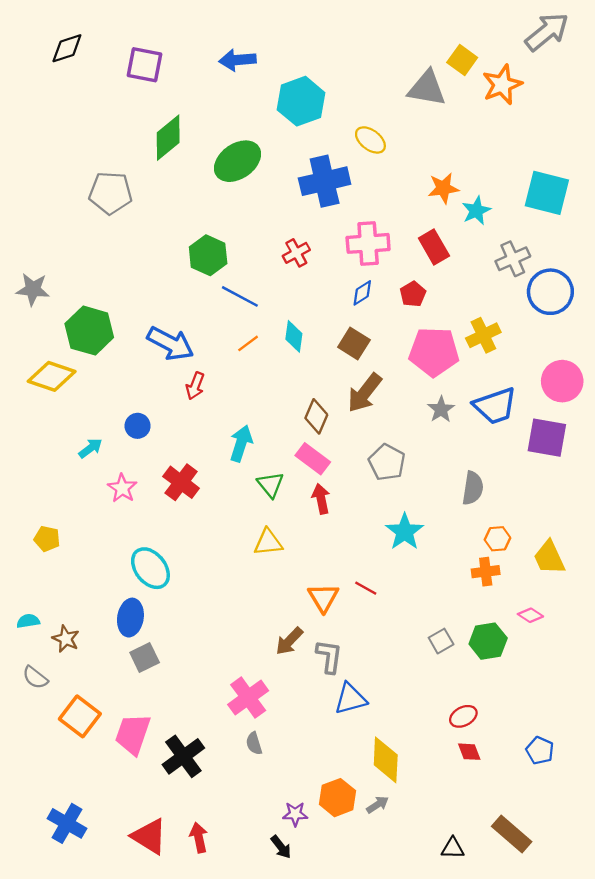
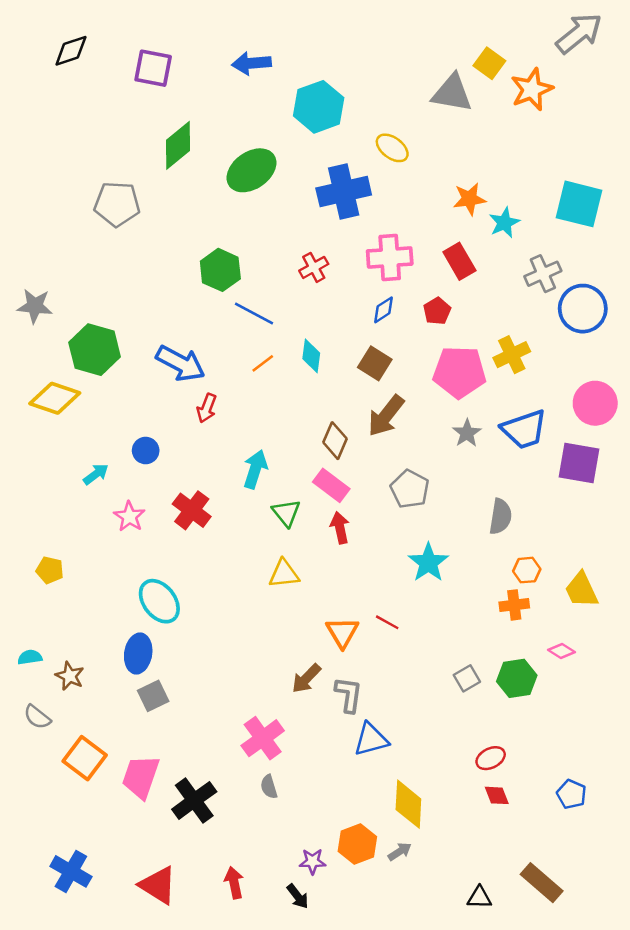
red arrow: (199, 838) -> (234, 883), moved

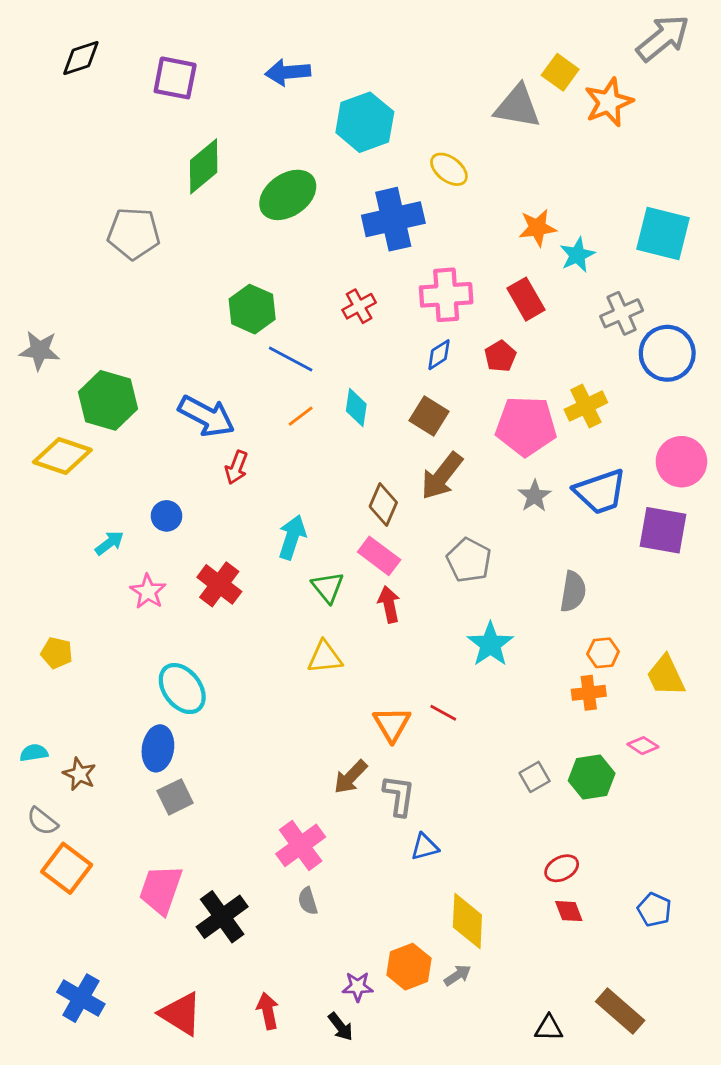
blue triangle: (371, 739) -> (425, 847), size x0.7
orange square: (85, 758) -> (67, 868), moved

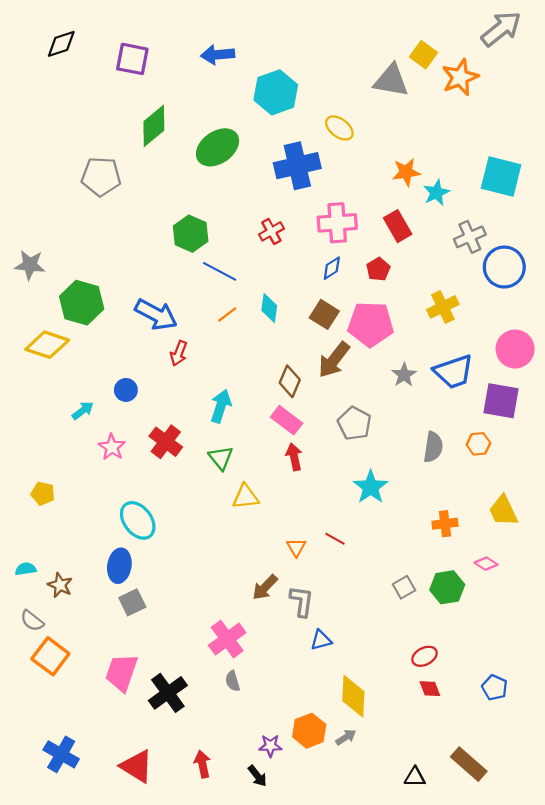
pink pentagon: (526, 426) -> (371, 324), moved
green triangle: (328, 587) -> (221, 458), moved
orange hexagon: (603, 653) -> (478, 444), moved
orange triangle: (392, 724) -> (296, 547), size x0.7

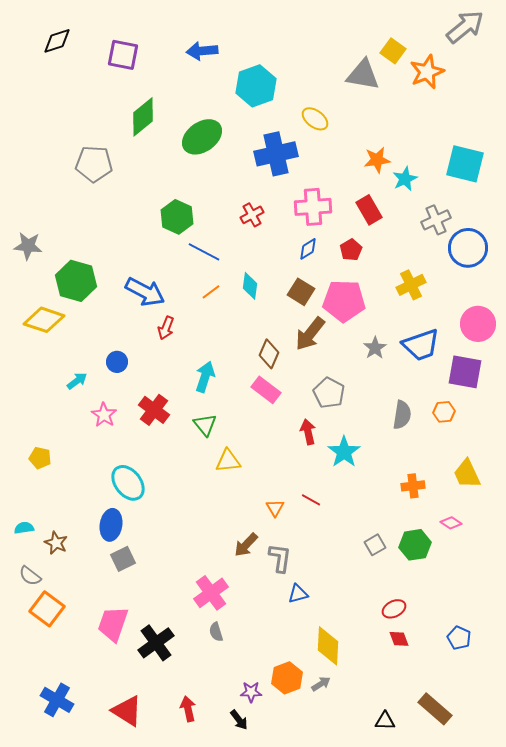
red arrow: (294, 457) -> (308, 432), moved

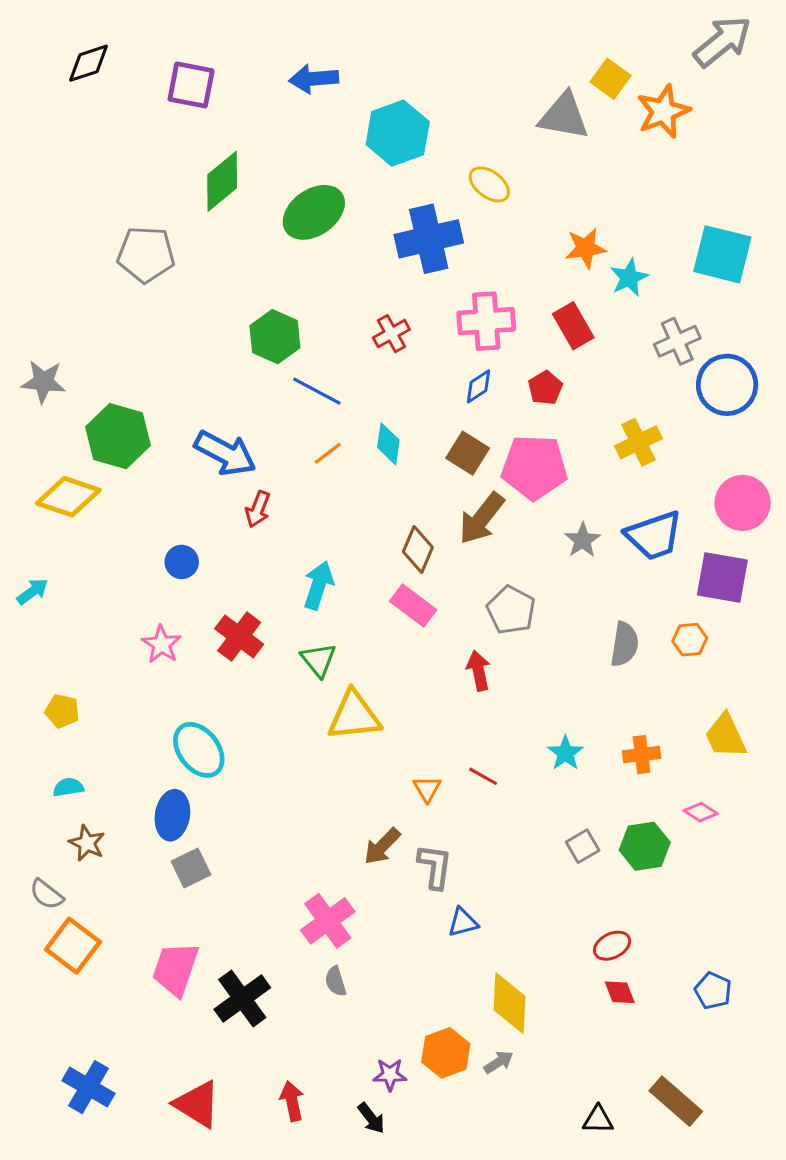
cyan arrow: (77, 381) -> (33, 591), moved
cyan star: (344, 452) -> (565, 753), moved, size x0.7
yellow triangle: (228, 461) -> (354, 716), size x1.4
cyan semicircle: (24, 528) -> (68, 787), moved

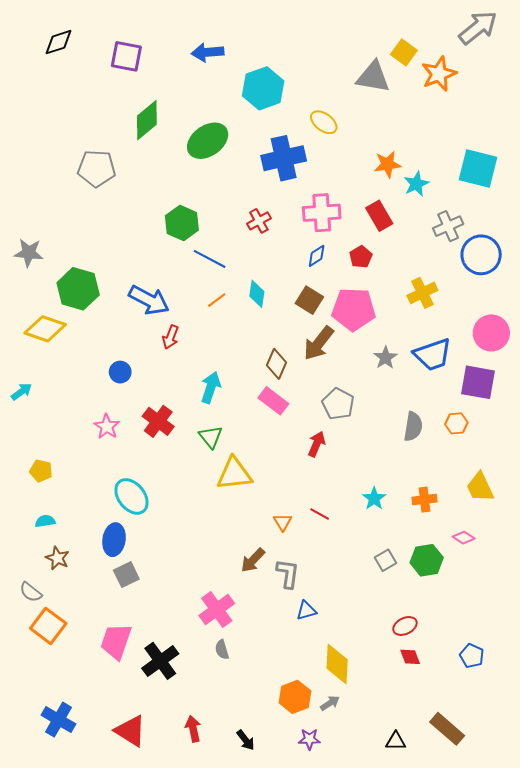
red arrow: (478, 671) -> (317, 444), turned 35
purple star: (390, 1075) -> (309, 739), moved

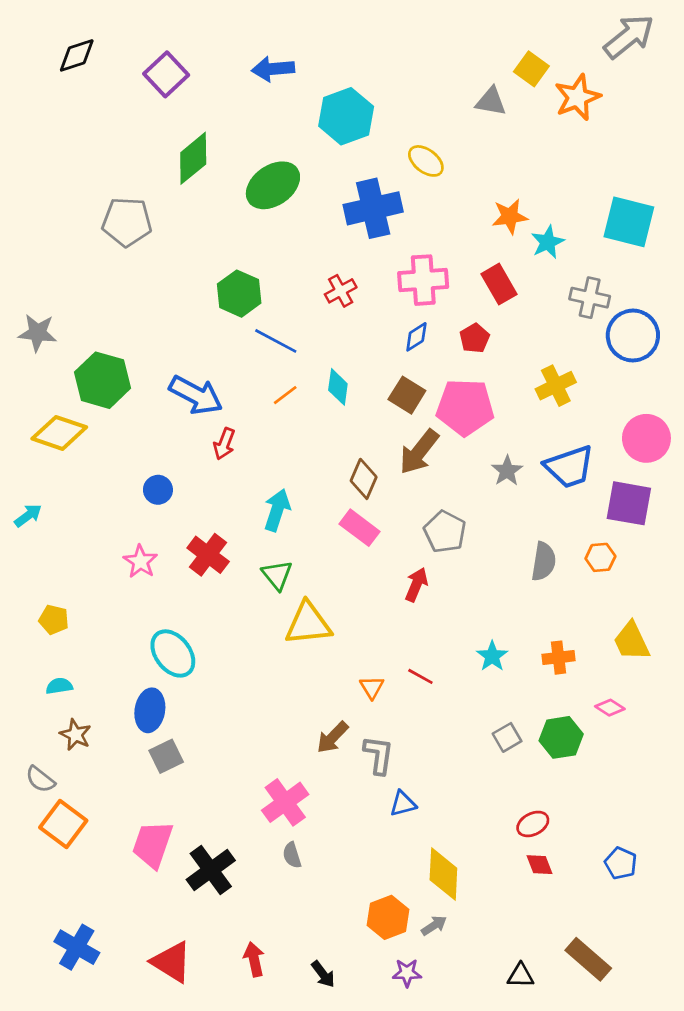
purple square: (126, 56) -> (166, 74), turned 36
gray triangle: (373, 77) -> (491, 101), size x0.7
gray cross: (448, 226) -> (590, 298), turned 36

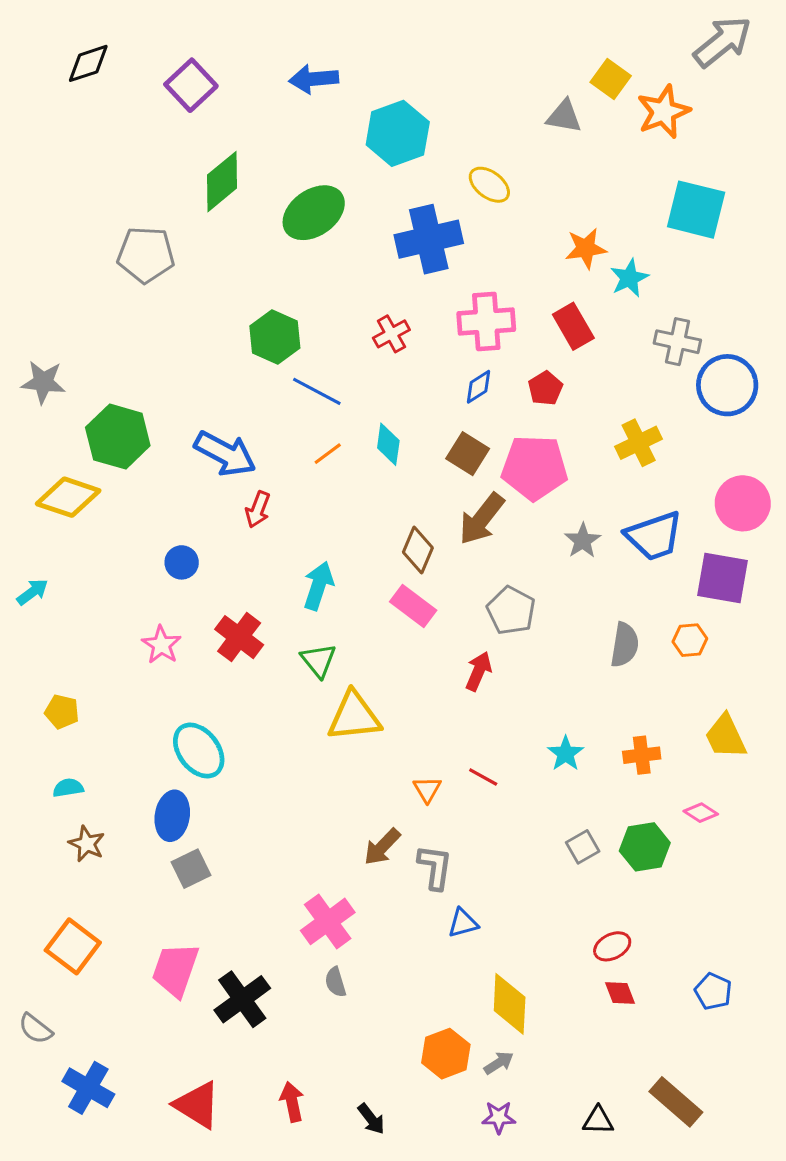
cyan square: (629, 222) -> (696, 210), moved
gray semicircle: (40, 779) -> (35, 1029), moved
purple star: (407, 973) -> (499, 1117), moved

